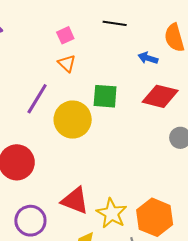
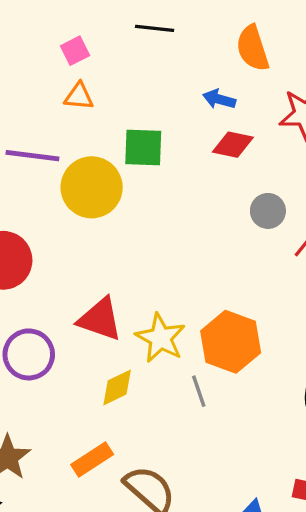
blue arrow: (148, 58) -> (219, 99), moved
orange triangle: (67, 63) -> (79, 96), turned -36
red diamond: (160, 96) -> (233, 145), size x0.7
purple line: (37, 99) -> (32, 156), turned 68

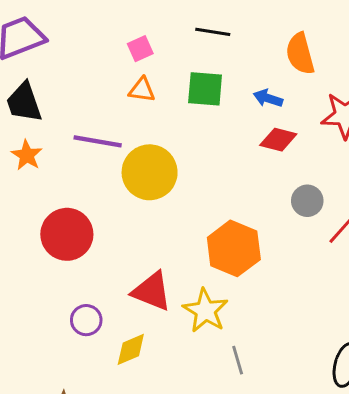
green square: (143, 147) -> (205, 89), moved
orange hexagon: (231, 342) -> (234, 248), moved
purple circle: (29, 354) -> (86, 320), size x0.7
yellow diamond: (117, 387) -> (131, 349), moved

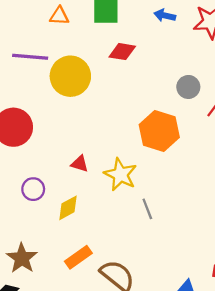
blue arrow: (268, 98) -> (165, 15), moved
red diamond: (278, 140) -> (122, 52), moved
orange hexagon: (234, 248) -> (159, 131), moved
red triangle: (152, 291) -> (80, 164), size x0.6

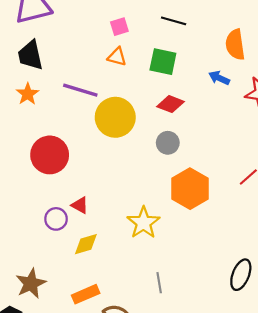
gray circle: (188, 87) -> (168, 143), moved
red triangle: (80, 164) -> (80, 205), moved
gray line: (147, 209) -> (159, 283), moved

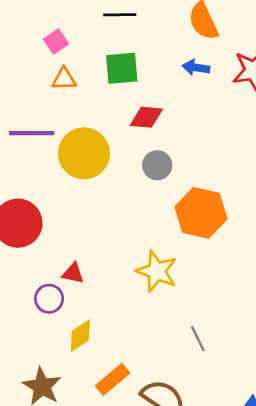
yellow diamond: (86, 244) -> (80, 336), moved

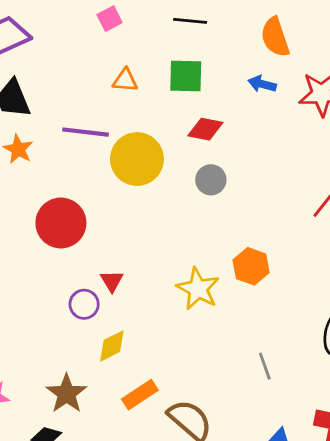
pink square: (56, 42) -> (110, 19), moved
orange hexagon: (201, 213) -> (251, 266), moved, size x0.7
red triangle: (73, 273) -> (112, 281), turned 40
gray line: (198, 339) -> (265, 366), moved

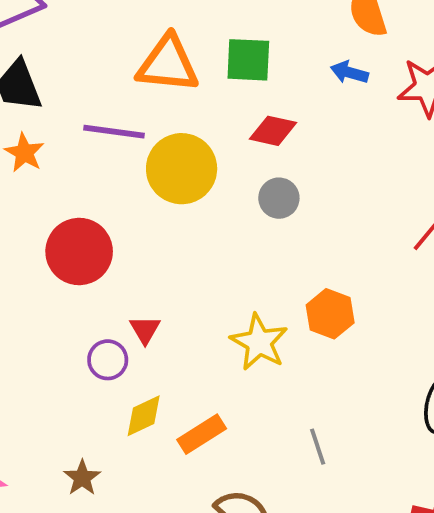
orange triangle: (125, 80) -> (168, 64), size x1.8
gray line: (265, 366) -> (318, 447), moved
brown star: (67, 394) -> (82, 478), size x0.7
orange rectangle: (140, 395) -> (202, 434), moved

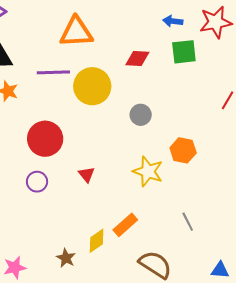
green square: (248, 60) -> (184, 52), moved
gray circle: (279, 198) -> (141, 115), moved
purple circle: (108, 360) -> (37, 182), moved
yellow diamond: (144, 416) -> (97, 241), moved

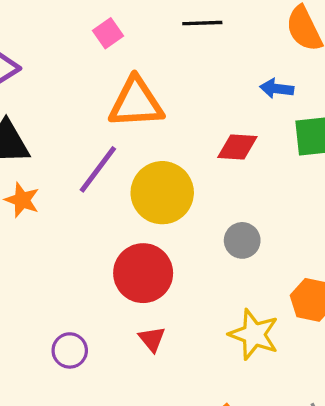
blue arrow: (173, 21) -> (277, 89), moved
purple line: (53, 72) -> (98, 169), turned -52
red circle: (45, 139) -> (143, 273), moved

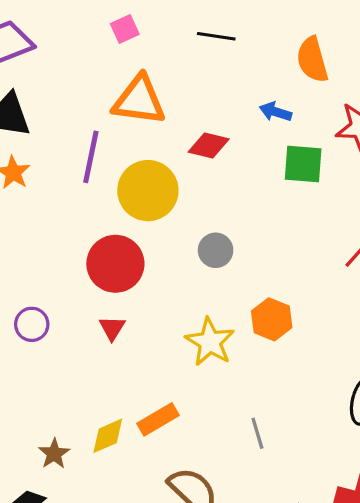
red diamond: (237, 147) -> (209, 145), moved
purple line: (98, 169) -> (91, 157), turned -36

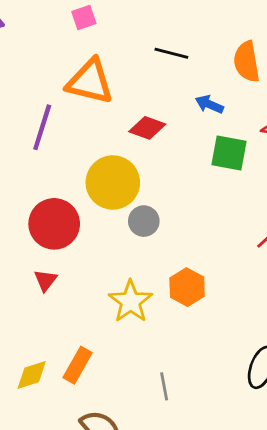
black line: (216, 36) -> (171, 53), moved
yellow circle: (148, 191) -> (113, 182), moved
orange rectangle: (158, 419) -> (78, 365), turned -36

